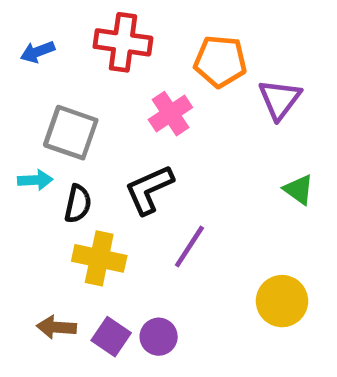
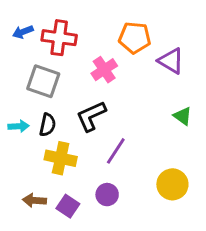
red cross: (123, 42) -> (59, 38), moved
purple triangle: (280, 99) -> (171, 61), turned -36
cyan arrow: (35, 180) -> (18, 126), moved
purple circle: (159, 337) -> (107, 195), moved

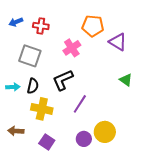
red cross: (59, 38) -> (41, 26), size x0.7
yellow circle: (172, 184) -> (105, 132), moved
purple circle: (107, 195) -> (84, 139), moved
brown arrow: (34, 200) -> (16, 131), moved

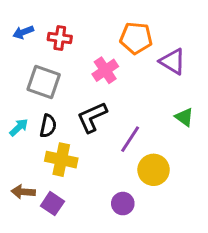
cyan arrow: (13, 87) -> (19, 127), turned -40
purple line: (80, 104) -> (130, 139), moved
yellow circle: (105, 132) -> (154, 170), moved
purple square: (47, 142) -> (52, 204), moved

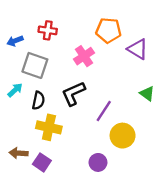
blue arrow: (23, 32) -> (15, 41), moved
cyan arrow: (19, 127) -> (15, 90), moved

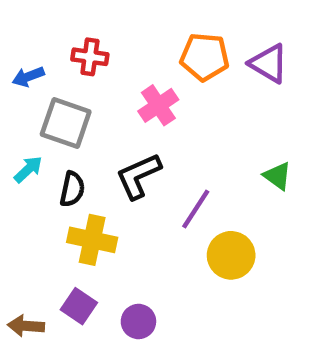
purple triangle: (138, 49) -> (269, 63), moved
brown arrow: (19, 153) -> (26, 326), moved
purple circle: (98, 162) -> (138, 322), moved

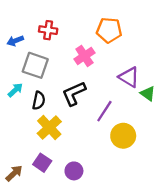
purple triangle: (269, 63) -> (129, 77), moved
yellow cross: (92, 240) -> (49, 128), turned 35
brown arrow: (26, 326) -> (14, 173), turned 132

